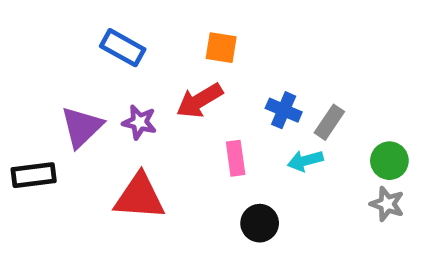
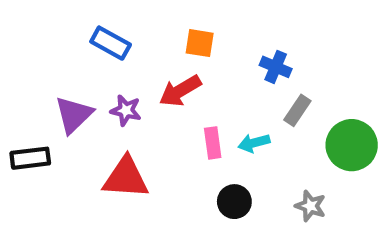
blue cross: (284, 110) -> (276, 67), moved
cyan arrow: (305, 161) -> (254, 143), moved
green circle: (389, 161) -> (352, 145), size x1.5
gray star: (387, 204) -> (310, 206), moved

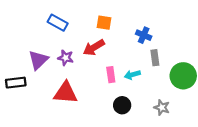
gray rectangle: (297, 110) -> (155, 58), turned -42

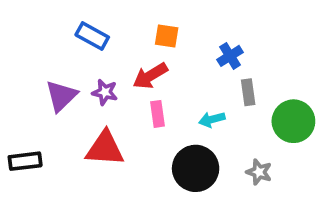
blue cross: (144, 35) -> (230, 56), turned 35
pink rectangle: (111, 75) -> (157, 114), moved
black rectangle: (16, 83) -> (25, 161), moved
black circle: (122, 105) -> (196, 168), size x1.6

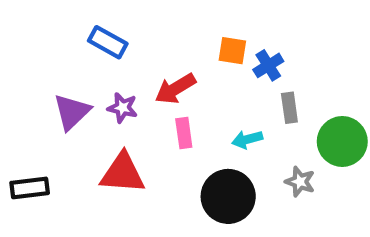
orange square: (167, 36) -> (232, 51), moved
gray star: (259, 172) -> (300, 182), moved

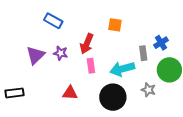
blue cross: (268, 65) -> (161, 43), moved
red arrow: (175, 89) -> (87, 44), turned -36
cyan arrow: (247, 139) -> (122, 69), size x1.6
red triangle: (123, 173) -> (70, 93), moved, size x0.7

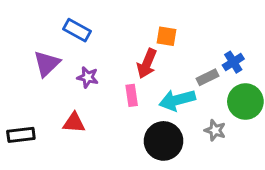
red arrow: (87, 44) -> (147, 64), moved
gray rectangle: (143, 53) -> (207, 77), turned 72
purple triangle: (35, 55) -> (47, 64), moved
red triangle: (70, 93) -> (74, 123), moved

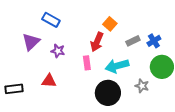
orange square: (167, 36) -> (110, 24), turned 32
gray rectangle: (207, 77) -> (133, 41), moved

